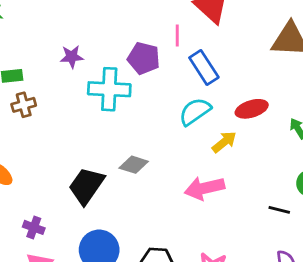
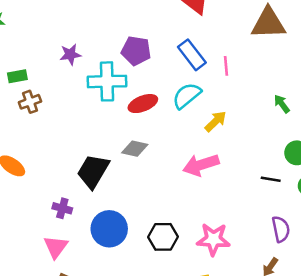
pink line: (177, 36) -> (226, 66), moved
red ellipse: (252, 109) -> (143, 104), moved
purple cross: (34, 227) -> (62, 208), moved

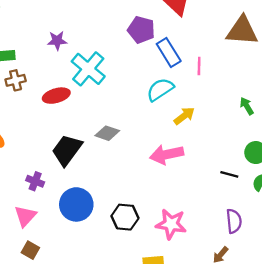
purple pentagon: (136, 51) -> (141, 30), moved
cyan cross: (107, 81) -> (88, 69), turned 36
red ellipse: (143, 104) -> (56, 96), moved

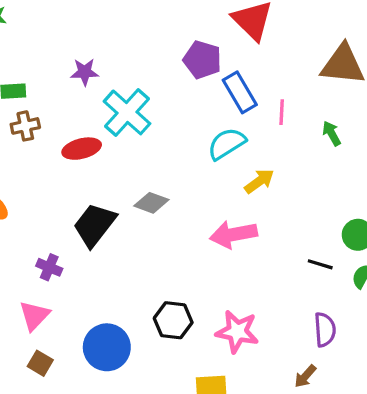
green arrow: (247, 106) -> (332, 133), moved
blue circle: (76, 204) -> (107, 347), moved

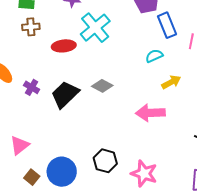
cyan semicircle: (227, 144) -> (154, 56), size x0.7
purple cross: (49, 267) -> (32, 87), moved
brown square: (40, 363) -> (32, 177), moved

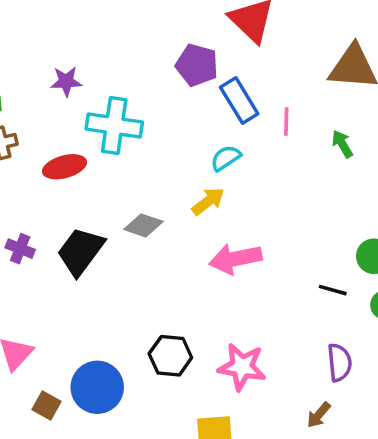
cyan cross: (95, 28) -> (114, 126), turned -32
yellow arrow: (171, 82) -> (208, 201), moved

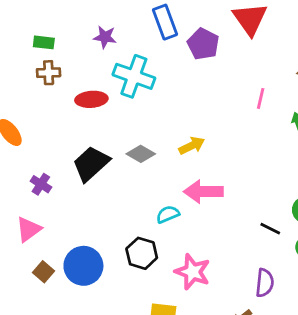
blue rectangle: (239, 101) -> (165, 22), moved
cyan semicircle: (226, 158) -> (168, 214), moved
purple cross: (20, 249) -> (41, 184), moved

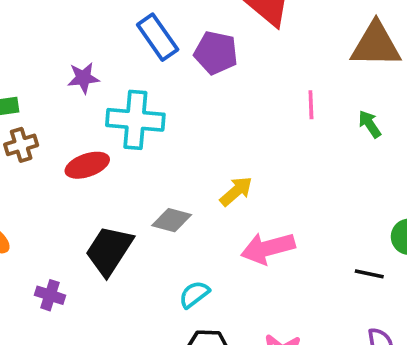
cyan semicircle: (168, 214) -> (194, 294), moved

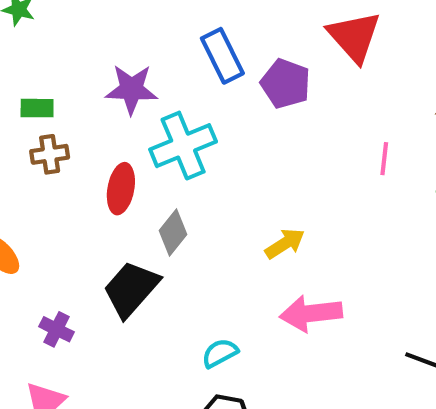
purple star: (83, 78) -> (131, 89), size x1.4
cyan cross: (135, 120) -> (183, 146), turned -36
red ellipse: (87, 165) -> (121, 189), turned -69
gray diamond: (172, 220) -> (173, 233), moved, turned -75

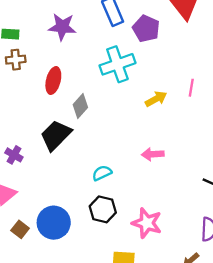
cyan cross: (183, 146) -> (117, 64), moved
pink line: (384, 159) -> (191, 88), moved
yellow arrow: (285, 244) -> (156, 99), moved
pink arrow: (311, 313) -> (153, 154), size x0.7

